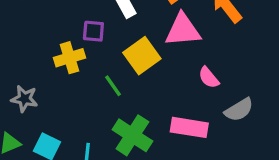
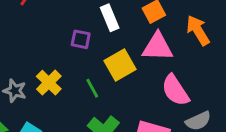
yellow cross: (70, 58) -> (49, 83), moved, turned -35
pink semicircle: (209, 78) -> (175, 90), size x1.6

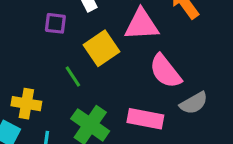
yellow cross: (49, 83) -> (26, 104), moved, turned -30

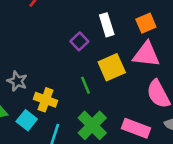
purple square: (55, 23) -> (79, 41), turned 30

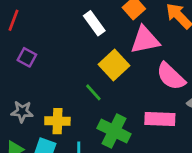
purple square: (79, 41) -> (27, 57), moved

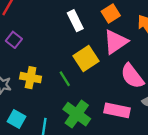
pink triangle: (145, 40) -> (116, 42), turned -32
yellow cross: (57, 121) -> (31, 78), moved

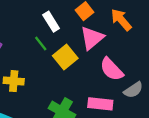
green line: (65, 79) -> (41, 43), moved

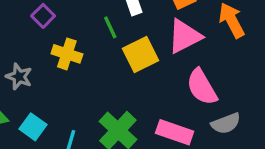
yellow cross: (14, 81) -> (67, 54), moved

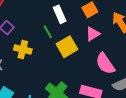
pink triangle: (184, 36) -> (93, 34), size x0.7

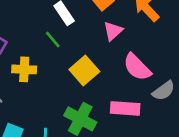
yellow square: (67, 47) -> (84, 71), moved

